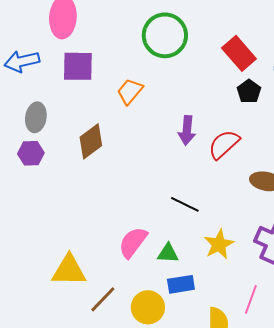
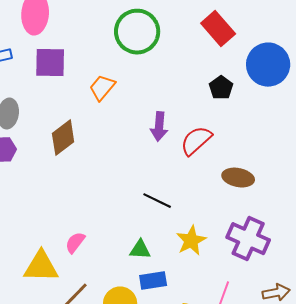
red rectangle: (239, 53) -> (218, 29), moved
pink semicircle: (133, 242) -> (75, 243), moved, size x0.7

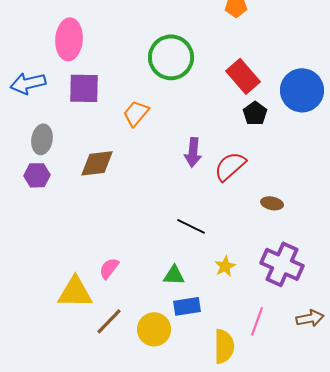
red rectangle: (218, 29) -> (243, 76), moved
brown diamond: (63, 138) -> (97, 163), turned 30
brown ellipse: (238, 178) -> (272, 203), size x0.7
yellow star: (191, 241) -> (225, 266), size x0.7

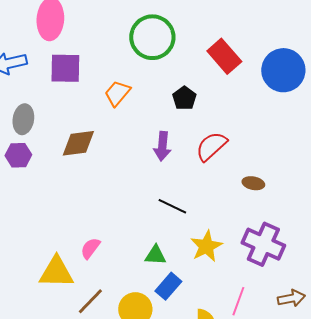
black pentagon: (255, 113) -> (184, 98), moved
purple arrow: (193, 152) -> (162, 146), moved
yellow star: (225, 266) -> (206, 246), size x1.5
blue rectangle: (187, 306) -> (168, 286), turned -40

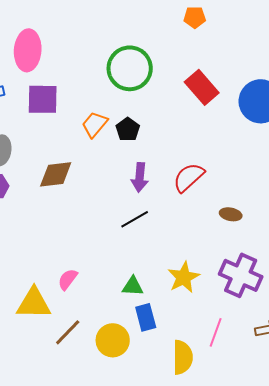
black pentagon: (184, 98) -> (128, 129), moved
black line: (172, 206) -> (135, 219), moved, turned -56
blue rectangle: (168, 286) -> (146, 317), turned -56

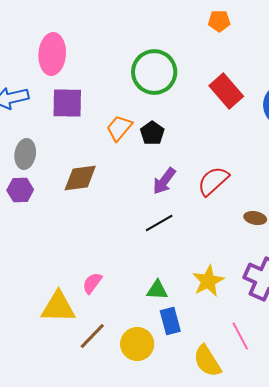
purple arrow: (140, 177) -> (164, 181), turned 32
pink line: (216, 332) -> (240, 336), turned -48
yellow semicircle: (183, 357) -> (207, 361), turned 148

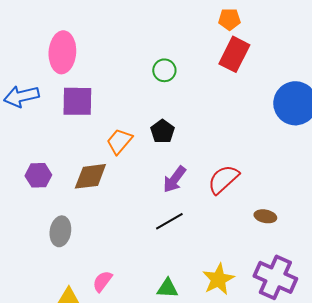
green circle: (154, 72) -> (164, 70), size x0.5
red rectangle: (226, 91) -> (234, 54), moved, turned 68
orange trapezoid: (119, 128) -> (119, 141), moved
gray ellipse: (25, 154) -> (60, 231), moved
purple hexagon: (20, 190) -> (38, 175), moved

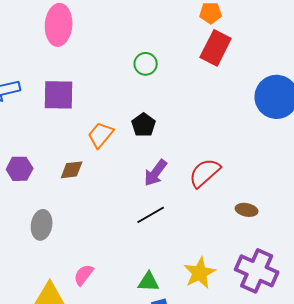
pink ellipse: (62, 52) -> (59, 25), moved
brown diamond: (90, 176) -> (72, 170), size x0.7

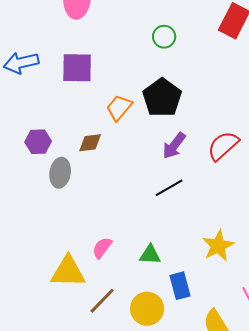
black pentagon: (144, 125) -> (162, 98), size x1.6
gray ellipse: (42, 225) -> (60, 173), moved
green triangle: (149, 282) -> (150, 255), moved

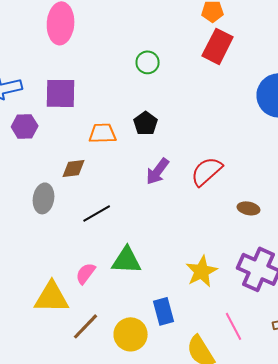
black pentagon: (162, 98) -> (146, 123), size x0.6
orange trapezoid: (119, 108) -> (103, 133), turned 48
purple hexagon: (38, 142) -> (25, 126), moved
black line: (169, 188) -> (97, 213), moved
green triangle: (150, 255) -> (127, 260), moved, size x1.4

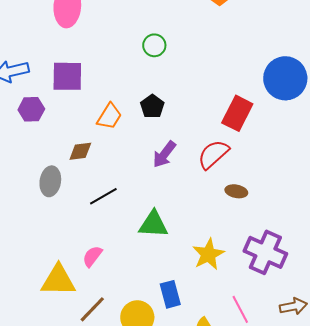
red rectangle: (218, 46) -> (237, 113), moved
orange trapezoid: (103, 133) -> (109, 116), turned 124
brown ellipse: (249, 208) -> (236, 191), moved
green triangle: (127, 260) -> (153, 224), moved

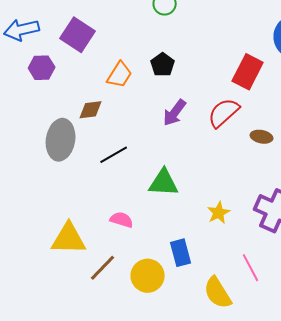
purple square: (67, 76) -> (78, 35), turned 32
gray ellipse: (50, 181) -> (61, 140), size x1.4
brown ellipse: (236, 191) -> (262, 137), moved
yellow star: (208, 254) -> (219, 213), size x0.7
pink semicircle: (92, 256) -> (122, 220), moved, turned 70

